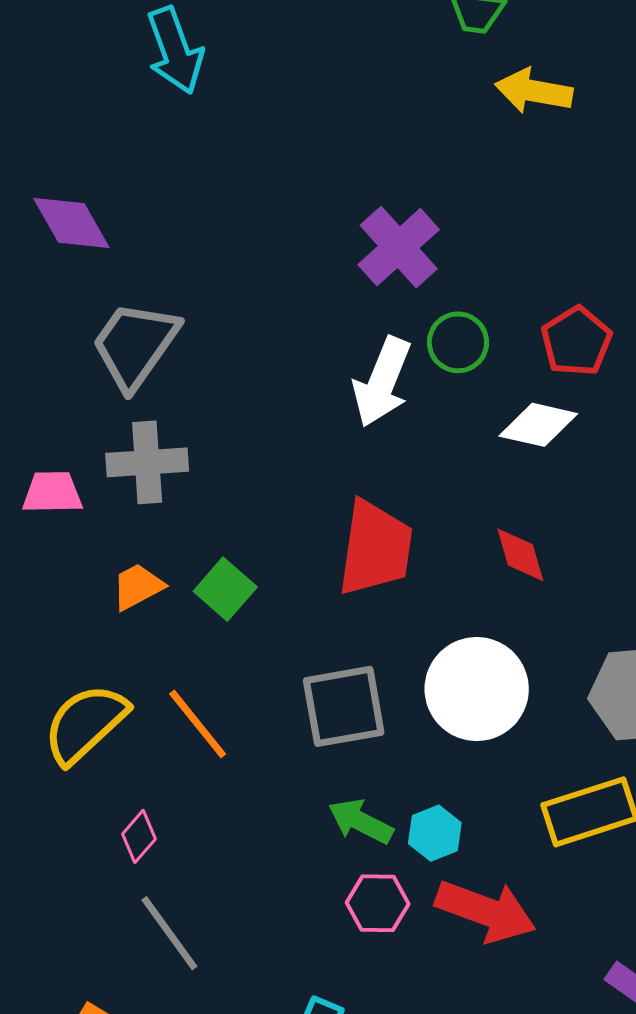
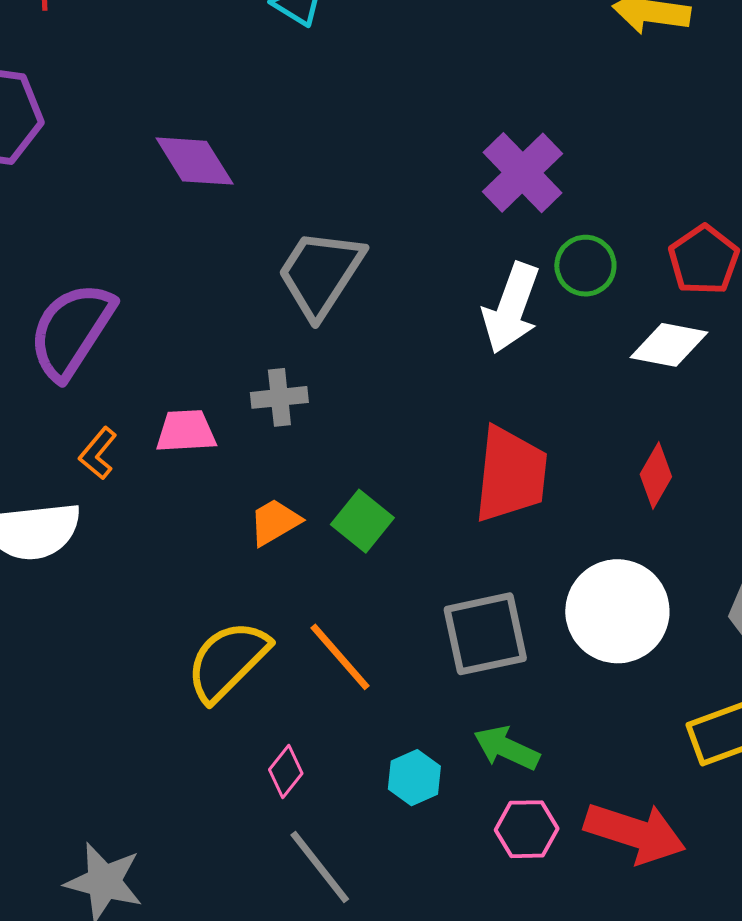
gray trapezoid: (135, 345) -> (320, 273), moved
gray cross: (147, 462) -> (279, 397), size x0.7
red diamond: (520, 555) -> (656, 475), turned 48
cyan hexagon: (435, 833) -> (414, 778), moved

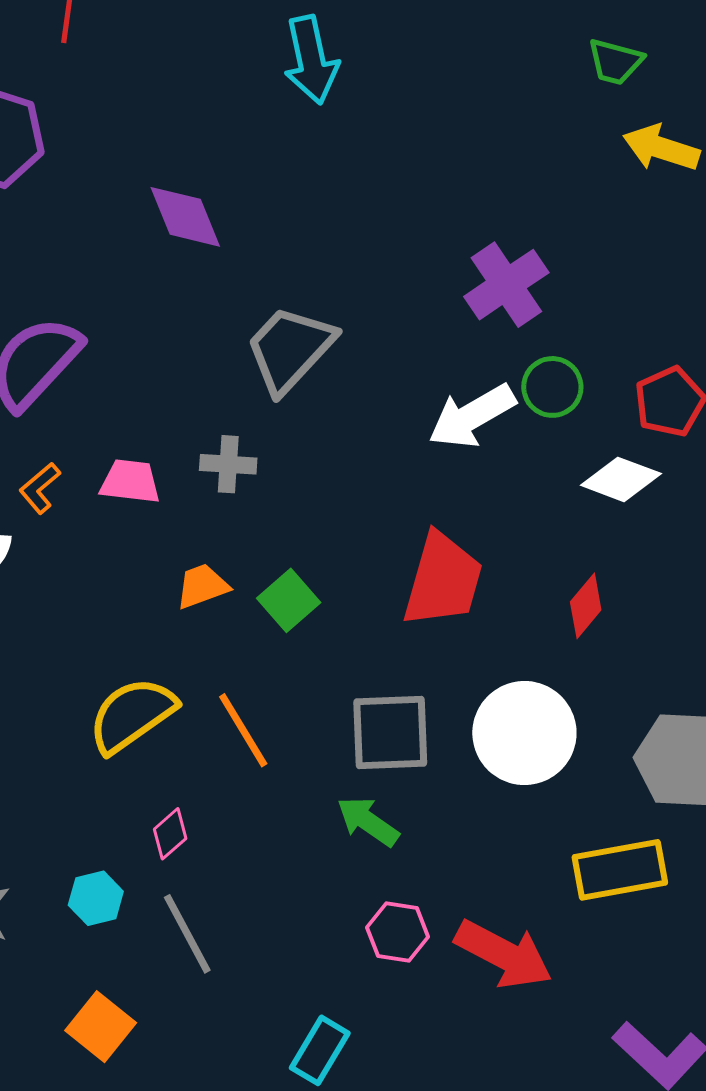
white arrow: (511, 308) -> (472, 416), turned 30
green arrow: (507, 748) -> (368, 821), moved
cyan hexagon: (414, 778) -> (96, 898), moved

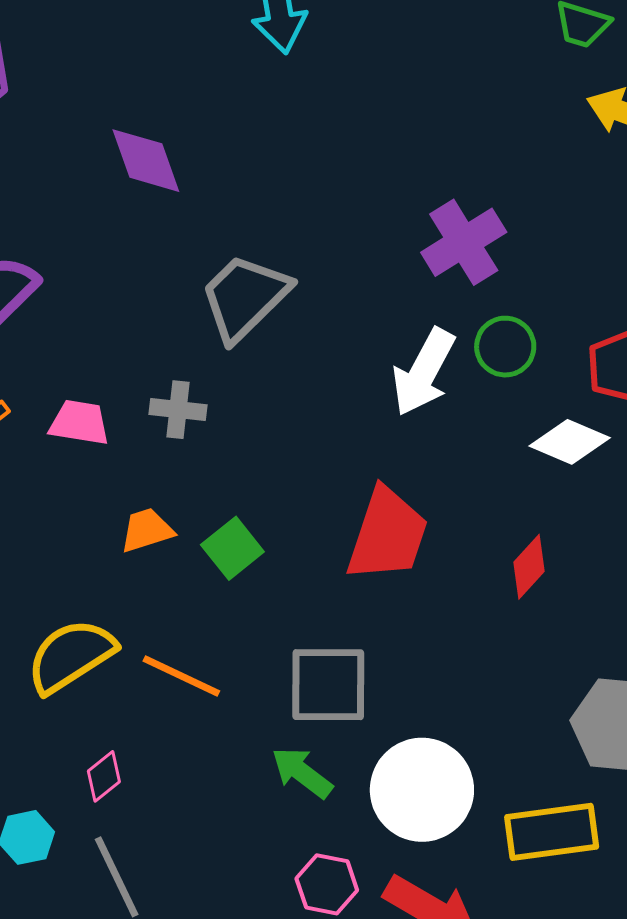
white arrow: (472, 416) -> (424, 372), turned -34
orange line: (243, 730) -> (181, 676), turned -36
white circle: (524, 733) -> (422, 790), moved

